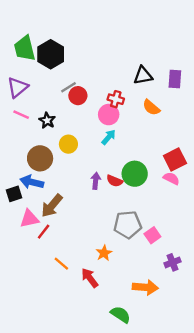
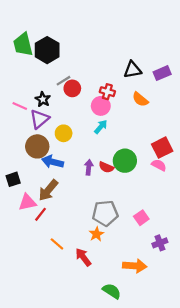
purple rectangle: (175, 79) -> (162, 73), turned 63
purple triangle: (18, 87) -> (39, 119), moved
black star: (47, 120) -> (43, 99), moved
blue arrow: (32, 182) -> (53, 162), moved
gray pentagon: (128, 225) -> (105, 213), moved

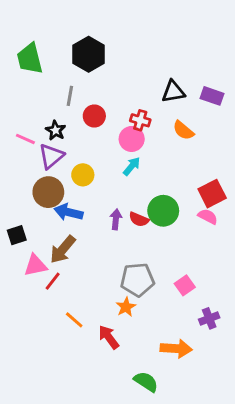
black hexagon: (47, 50) -> (89, 54), moved
purple rectangle: (162, 73) -> (212, 96), turned 42
gray line: (64, 81) -> (70, 96), moved, turned -48

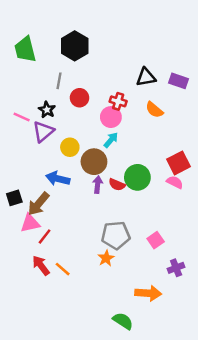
brown circle: (48, 192) -> (94, 162), moved
brown arrow: (63, 250) -> (38, 204), moved
red arrow: (109, 337) -> (41, 265), moved

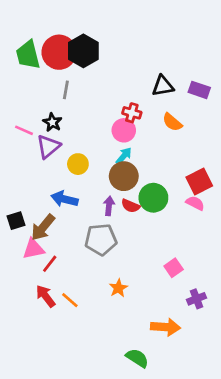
red circle: (80, 98) -> (59, 52), moved, size x1.6
brown circle: (94, 162) -> (124, 176), moved
gray pentagon: (116, 235) -> (101, 239), moved

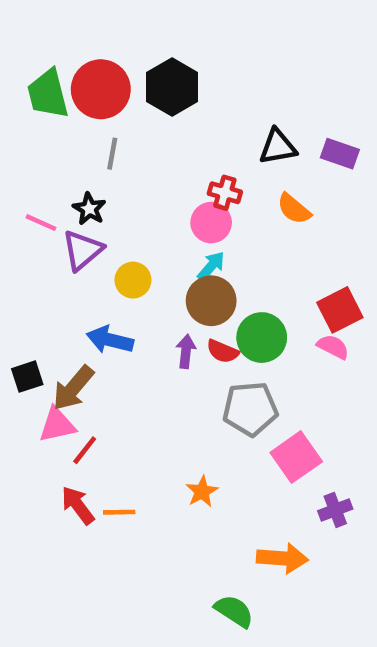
black hexagon: (83, 51) -> (172, 87), moved
gray pentagon: (101, 239) -> (250, 409), moved
pink square: (174, 268) -> (296, 457), size x1.5
orange line: (70, 300) -> (119, 512), turned -42

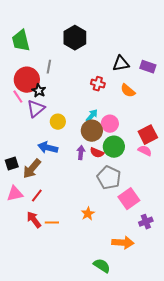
red circle: (101, 89) -> (27, 80), moved
pink line: (41, 223) -> (18, 97), turned 32
pink circle: (211, 223) -> (110, 124), moved
gray pentagon: (250, 409) -> (109, 178), turned 30
pink triangle: (57, 425) -> (15, 194), moved

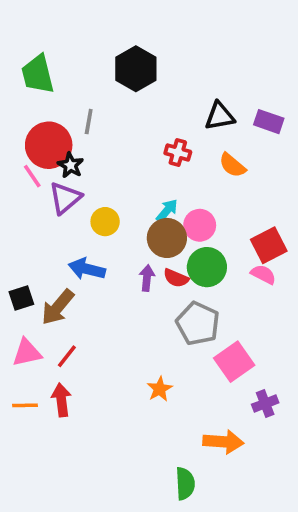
red arrow: (34, 220) -> (61, 400), turned 30
orange line: (52, 223) -> (25, 405), moved
green semicircle: (102, 266) -> (185, 484), turned 54

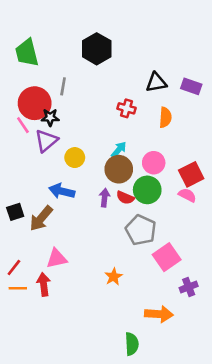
black star: (70, 165) -> (50, 117), turned -30
orange semicircle: (232, 165) -> (165, 117), turned -126
pink circle: (200, 225) -> (154, 163), moved
pink triangle: (27, 353) -> (57, 258), moved
red line: (67, 356) -> (14, 268), moved

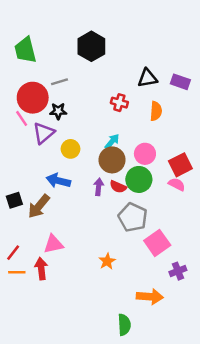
gray line: (63, 86) -> (60, 82), turned 63
black star: (50, 117) -> (58, 111), moved

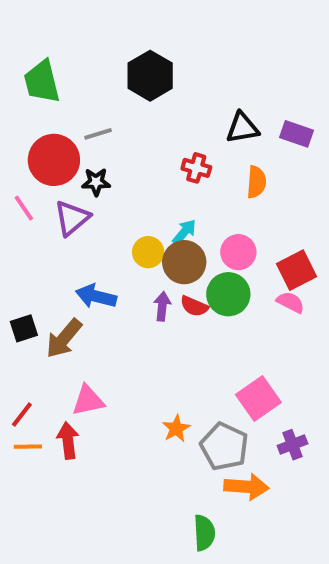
pink line: (22, 118) -> (24, 208), moved
yellow circle: (71, 149) -> (148, 252), moved
gray pentagon: (133, 217) -> (224, 447), moved

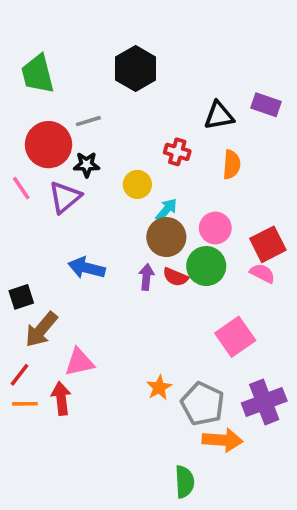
purple rectangle: (296, 134) -> (266, 105), moved
yellow circle: (148, 252) -> (137, 184), moved
brown arrow: (64, 338) -> (41, 330), moved
pink square: (258, 398) -> (235, 337), moved
purple cross: (292, 445) -> (264, 402), size x1.6

